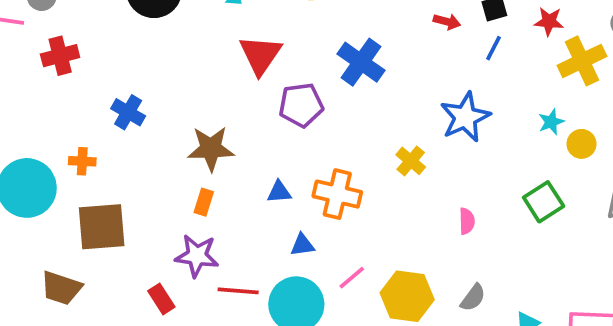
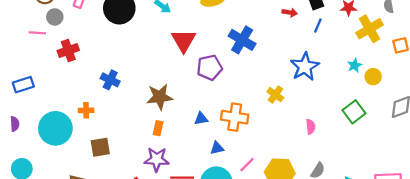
brown square: (102, 227) -> (100, 147), size x0.7

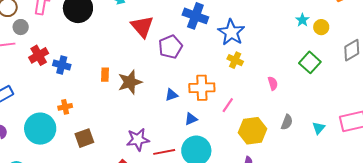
blue star: (305, 67) -> (231, 32), moved
blue cross: (110, 80) -> (62, 65), moved
orange rectangle: (158, 128) -> (105, 75), moved
pink line: (247, 165) -> (228, 105), moved

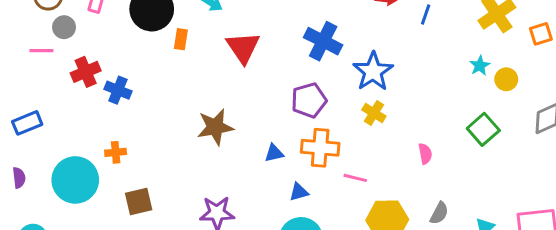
purple pentagon: (170, 47) -> (309, 100), moved
orange rectangle: (105, 75) -> (181, 39), moved
pink line: (228, 105) -> (355, 178), turned 63

